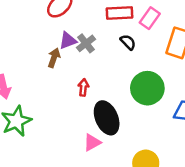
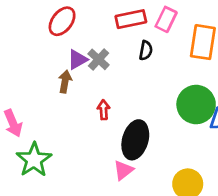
black semicircle: (128, 42) -> (146, 50), turned 63
green circle: (147, 88) -> (196, 105), moved
black ellipse: (107, 118) -> (135, 140), turned 48

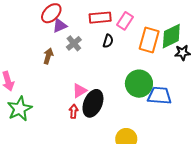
purple triangle: (77, 60) -> (60, 26), moved
red arrow: (104, 110) -> (74, 111), moved
pink triangle: (123, 170) -> (80, 91), moved

